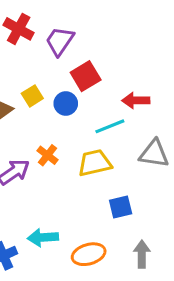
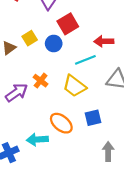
yellow trapezoid: (95, 163) -> (74, 86), turned -130
orange ellipse: (89, 254) -> (61, 123), moved, turned 55

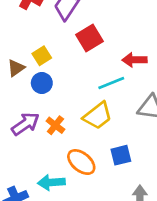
blue circle: (54, 44) -> (42, 83), moved
orange cross: (41, 81) -> (55, 125), moved
yellow trapezoid: (74, 86) -> (98, 116), turned -75

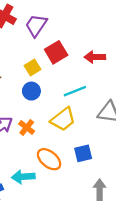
yellow square: (42, 56) -> (33, 68), moved
red arrow: (134, 60) -> (95, 57), moved
blue circle: (42, 83) -> (31, 91), moved

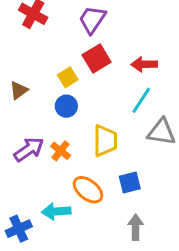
purple trapezoid: (36, 25) -> (92, 20), moved
cyan line: (75, 91) -> (141, 100), moved, turned -35
yellow trapezoid: (63, 119) -> (105, 141), turned -52
gray arrow: (100, 190) -> (136, 227), moved

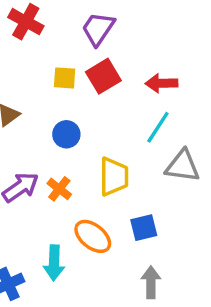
yellow square: (68, 77) -> (65, 78), moved, turned 36
cyan arrow: (56, 211) -> (54, 263), turned -84

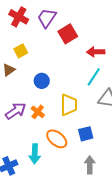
purple trapezoid: (98, 29) -> (47, 18), moved
red square: (103, 76) -> (68, 34), moved
yellow square: (65, 78) -> (21, 51), moved, turned -32

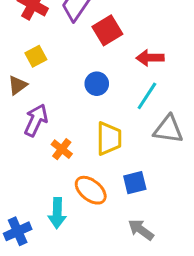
blue circle: (42, 81) -> (97, 84), moved
purple arrow: (16, 111) -> (36, 120), moved, turned -30
gray arrow: (90, 165) -> (141, 230), turned -54

